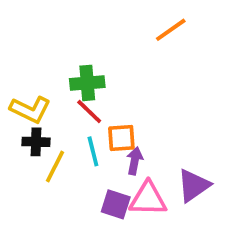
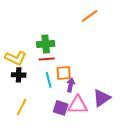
red line: (89, 111) -> (47, 59), turned -49
yellow line: (55, 167) -> (22, 107), moved

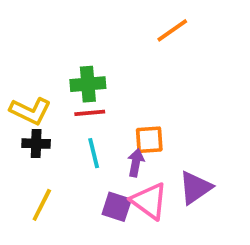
orange square: (64, 73) -> (149, 140), moved
pink triangle: (78, 105) -> (149, 201), turned 35

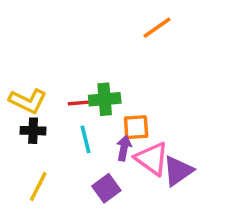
green cross: (88, 84) -> (105, 99), moved
pink triangle: (149, 201) -> (152, 159), moved
purple square: (117, 207) -> (106, 188), turned 36

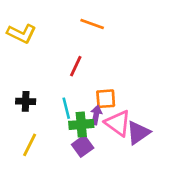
orange line: (157, 28) -> (92, 24), moved, turned 55
green cross: (105, 99) -> (81, 124), moved
yellow L-shape: (28, 101) -> (22, 34), moved
red line: (82, 103) -> (76, 66), moved, turned -60

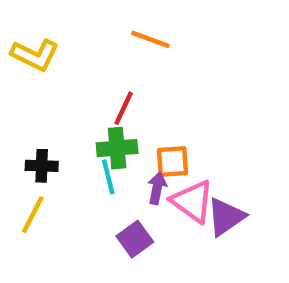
green cross: (81, 124) -> (117, 148), moved
yellow line: (30, 145) -> (33, 215), moved

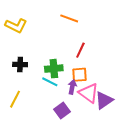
red line: (124, 108) -> (80, 50), moved
black cross: (42, 166) -> (20, 64), moved
cyan line: (108, 177) -> (50, 82), turned -49

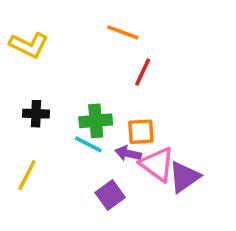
red line: (80, 50) -> (143, 72), moved
purple arrow: (72, 87) -> (128, 153), turned -88

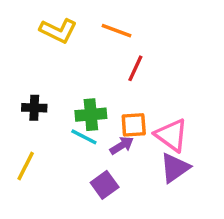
yellow L-shape: (29, 45) -> (58, 31), moved
purple arrow: (128, 153) -> (122, 145), turned 135
pink triangle: (157, 164) -> (171, 135), moved

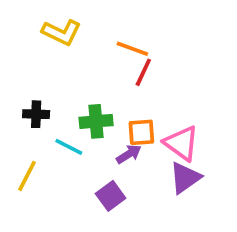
orange line: (117, 31) -> (132, 49), moved
cyan line: (84, 137) -> (69, 147), moved

